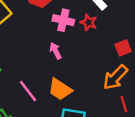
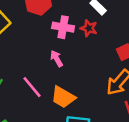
pink line: (28, 91) -> (32, 87), moved

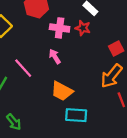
pink line: (32, 87) -> (23, 68), moved

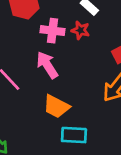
pink arrow: (55, 56) -> (47, 65), size x1.5

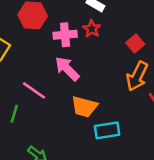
red star: (80, 30) -> (92, 29), turned 30

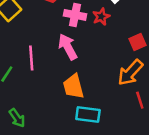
pink line: (34, 90) -> (31, 58), turned 35
orange trapezoid: (84, 107) -> (73, 86), turned 44

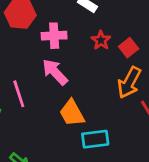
red star: (101, 17) -> (101, 40), moved

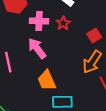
red star: (101, 40) -> (63, 23), moved

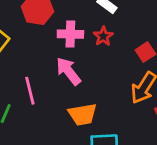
orange trapezoid: (47, 80) -> (83, 114), turned -75

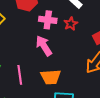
pink line: (30, 91) -> (20, 75), moved

